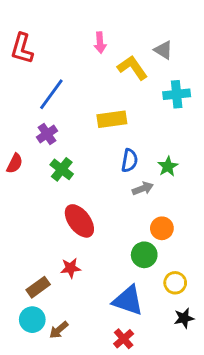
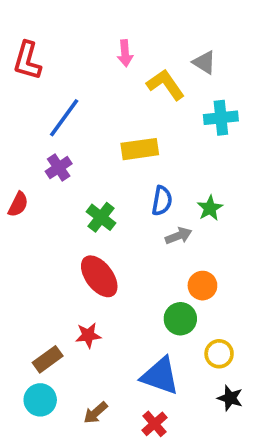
green cross: (62, 169) -> (101, 217), moved
black star: (184, 318) -> (230, 398), turned 30
brown arrow: (59, 330) -> (96, 413), moved

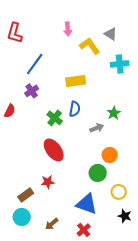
blue semicircle: (162, 201) -> (75, 109), moved

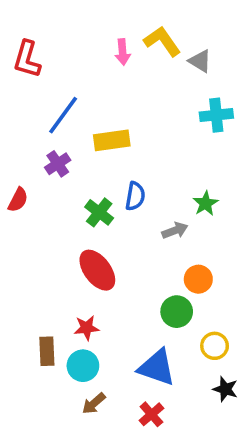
yellow L-shape: (90, 46) -> (162, 41), moved
yellow rectangle: (76, 81) -> (112, 140), moved
brown rectangle: (26, 195) -> (47, 351), turned -56
cyan circle: (22, 217) -> (83, 366), moved

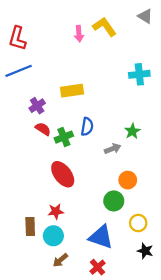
gray triangle: (200, 61) -> (145, 16), moved
blue line: (63, 115) -> (19, 71), moved, turned 32
red semicircle: (18, 200) -> (43, 129), moved, turned -84
green cross: (99, 212) -> (64, 137), turned 30

